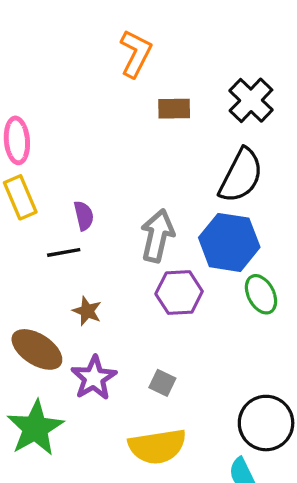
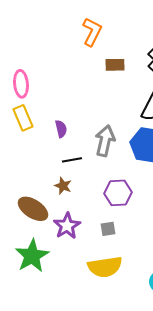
black line: (64, 252) -> (72, 160), moved
purple hexagon: (179, 293) -> (118, 193), moved
gray square: (162, 383) -> (108, 229), turned -35

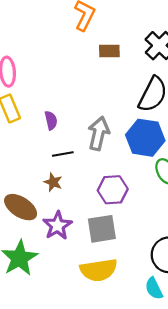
gray square: (108, 229) -> (102, 229), size x1.8

